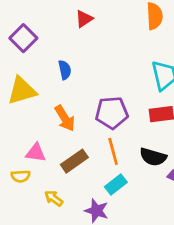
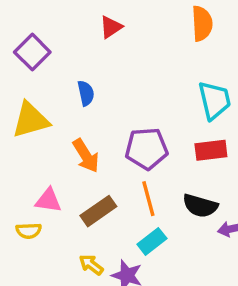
yellow arrow: (54, 198) -> (91, 265), moved

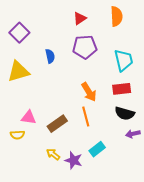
red triangle: (111, 27) -> (80, 18), moved
purple pentagon: (147, 149) -> (85, 47), moved
orange arrow: (86, 156) -> (89, 92), moved
black semicircle: (200, 206) -> (125, 113), moved
cyan rectangle: (152, 241) -> (97, 149), moved

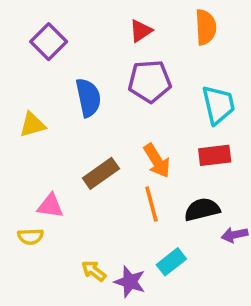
purple square: (19, 33) -> (49, 42), moved
blue semicircle: (50, 56) -> (88, 98), size x1.5
yellow triangle: (18, 71) -> (32, 125), size x0.7
black semicircle: (125, 113) -> (202, 209), moved, turned 150
brown rectangle: (57, 124) -> (101, 173), moved

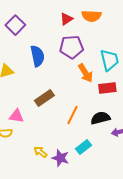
orange semicircle: (206, 27) -> (91, 16), moved, turned 96
orange arrow: (157, 161) -> (85, 73), moved
orange line: (152, 204) -> (72, 115), turned 42

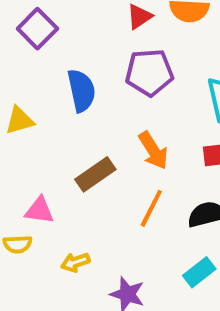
orange arrow: (85, 73) -> (153, 150), moved
cyan rectangle: (83, 147) -> (199, 272), moved
yellow arrow: (40, 152) -> (75, 262), moved, turned -56

